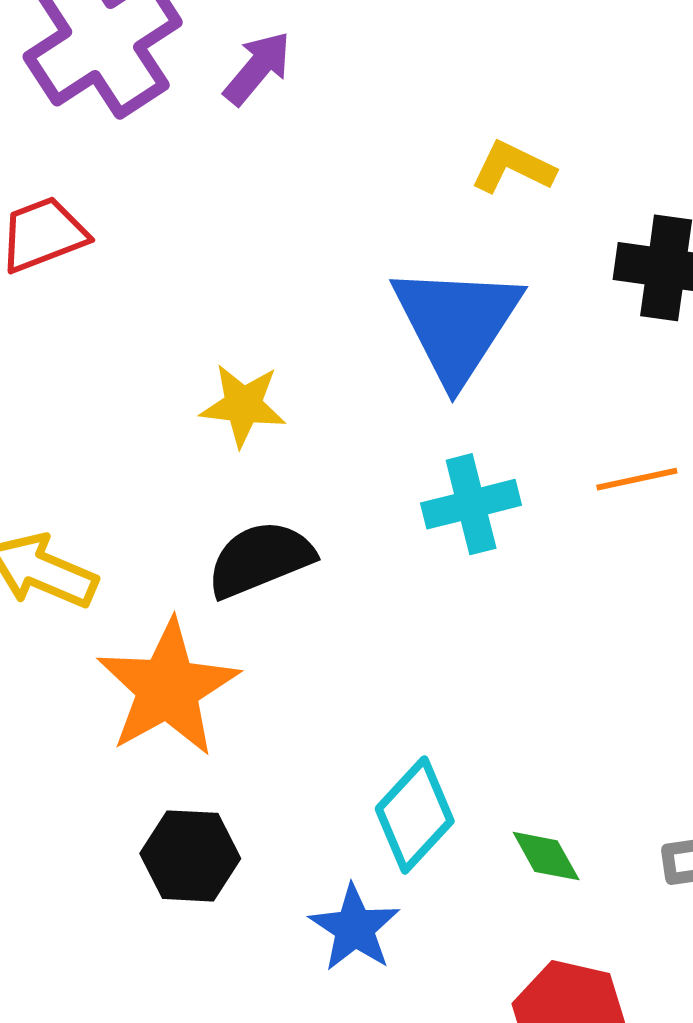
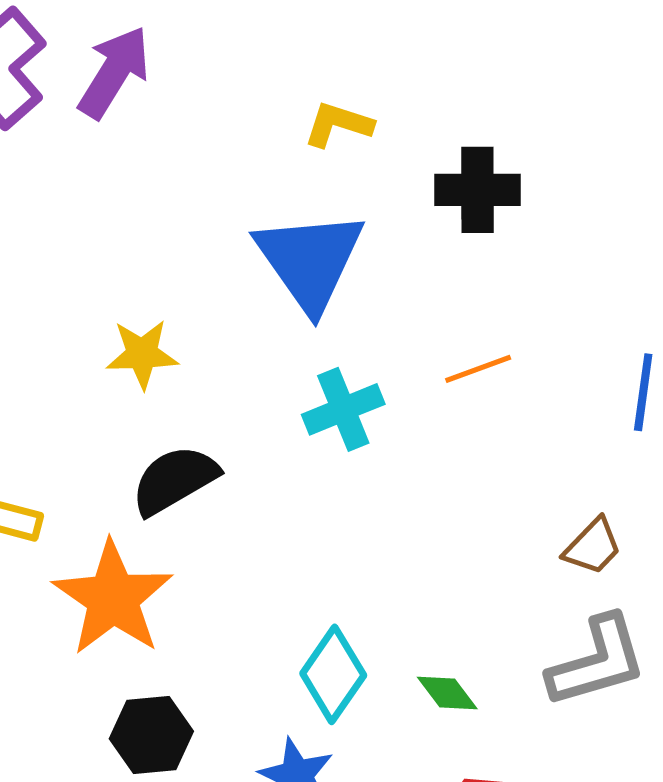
purple arrow: (257, 68) -> (114, 72), size x1.4

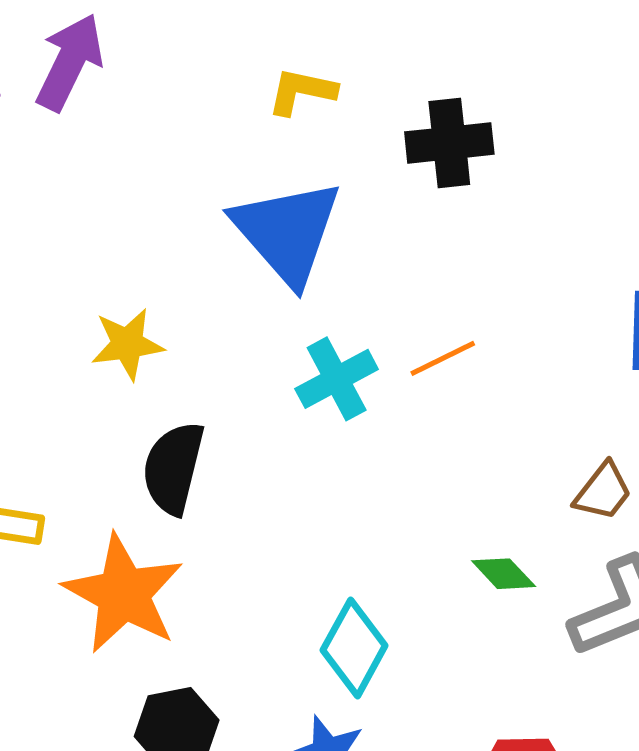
orange line: (478, 369) -> (443, 358), moved
black semicircle: (174, 480) -> (173, 468), turned -40
green diamond: (447, 693) -> (504, 574), moved

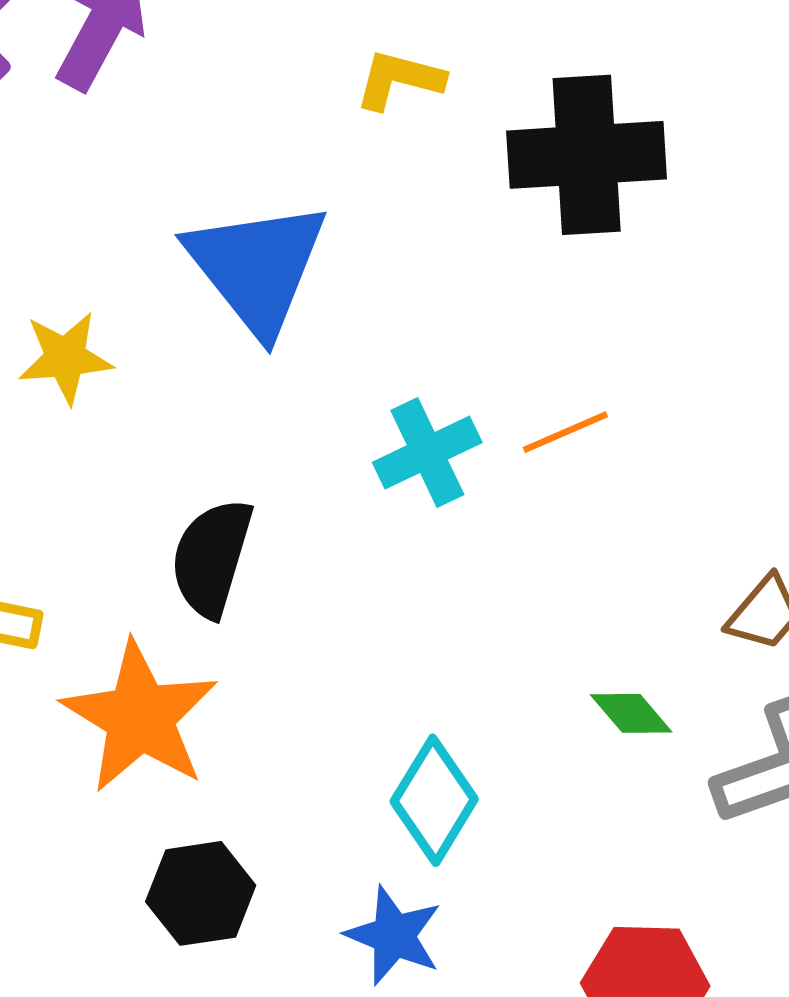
black cross: (449, 143) -> (587, 155), size x1.4
blue triangle: (287, 232) -> (257, 267), moved
yellow star: (127, 344) -> (65, 358), moved

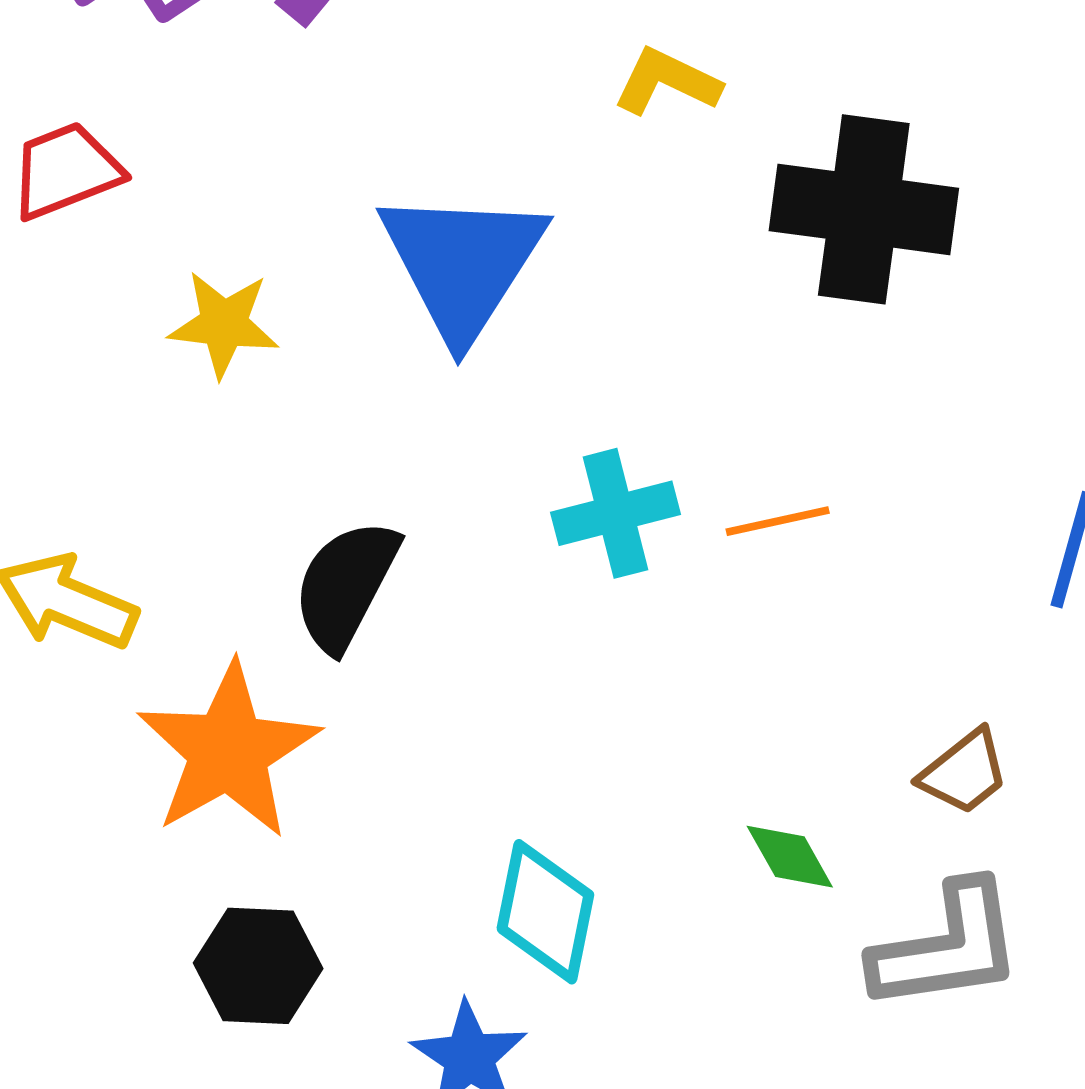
cyan diamond: (434, 800) -> (545, 912), turned -31

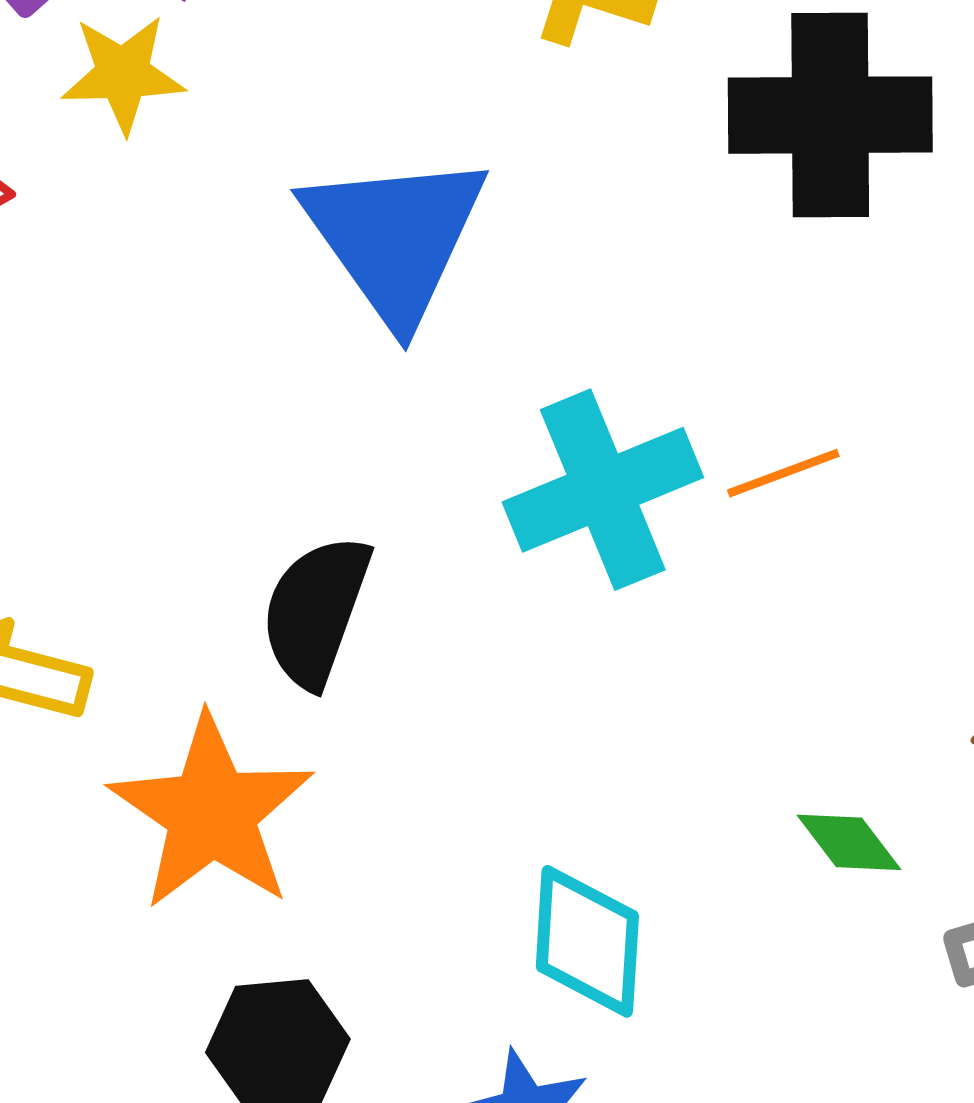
yellow star: (224, 324) -> (123, 74), moved
cyan cross: (616, 513) -> (603, 490), size x1.4

